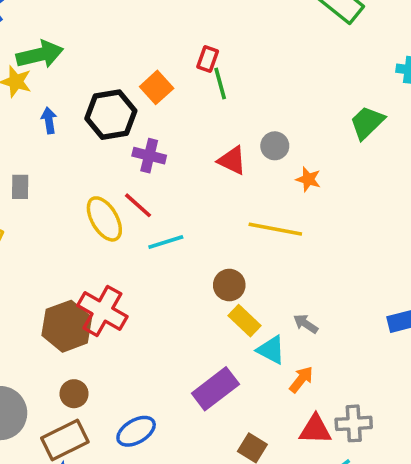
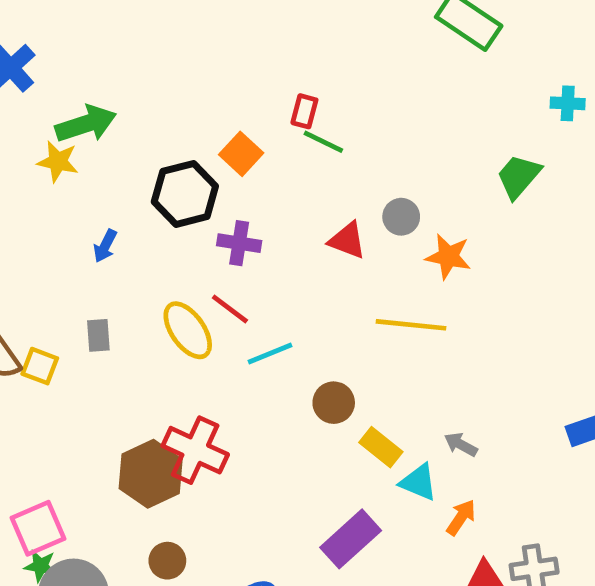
green line: (220, 84) -> (323, 142), turned -44
blue arrow: (49, 120) -> (105, 246), moved, turned -140
orange star: (308, 179) -> (448, 257), size x1.4
gray rectangle: (20, 187) -> (98, 335), moved
brown circle: (229, 285) -> (334, 403), moved

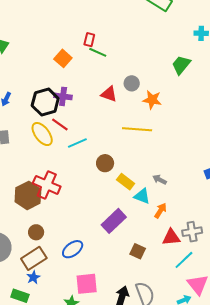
black hexagon: (185, 194) -> (45, 102), moved

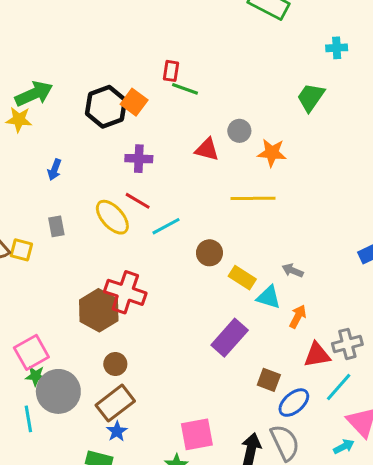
black hexagon: (45, 102) -> (106, 107), moved
blue ellipse: (73, 249) -> (294, 403), moved

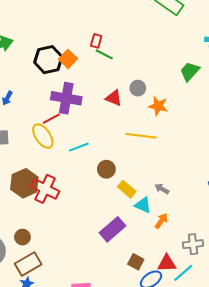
purple cross: (139, 159) -> (66, 98), size x1.6
red line: (138, 201) -> (51, 119), moved, turned -66
brown hexagon: (99, 310) -> (24, 183), moved
red triangle: (317, 355) -> (167, 263), moved
brown circle: (115, 364) -> (22, 237), moved

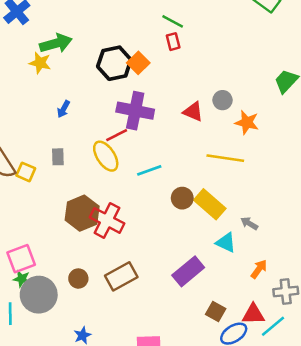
red rectangle: (96, 41) -> (173, 42), turned -32
green line: (104, 54) -> (173, 21), moved
yellow rectangle: (127, 189) -> (210, 204), moved, size x1.4
orange arrow: (161, 221) -> (259, 269), moved
brown rectangle: (28, 264) -> (121, 276), moved

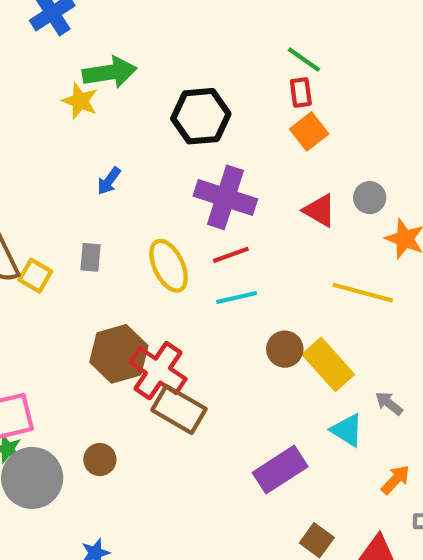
orange square: (138, 63) -> (309, 131), moved
red line: (117, 135) -> (231, 255), moved
brown rectangle: (121, 276) -> (179, 409), moved, turned 52

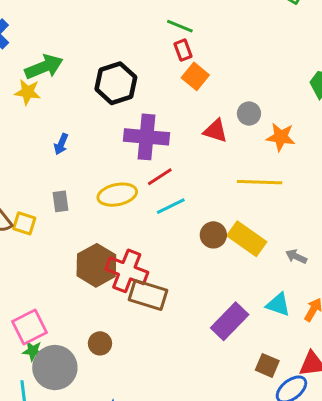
yellow ellipse: (169, 266) -> (117, 195), turned -63
cyan triangle: (347, 430) -> (278, 304), moved

